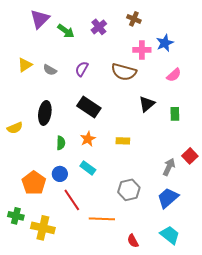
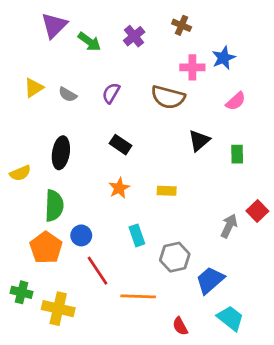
black rectangle: (89, 107) -> (121, 145), size x0.7
green semicircle: (61, 143) -> (54, 206), moved, size x1.6
cyan rectangle: (88, 168) -> (137, 235), moved, turned 35
blue trapezoid: (168, 198) -> (210, 280), moved

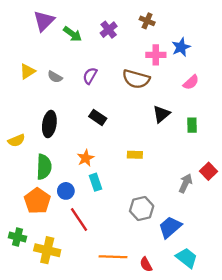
orange star: (119, 188) -> (86, 158), moved
cyan rectangle: (137, 235) -> (95, 182), moved
orange line: (138, 296) -> (113, 257), moved

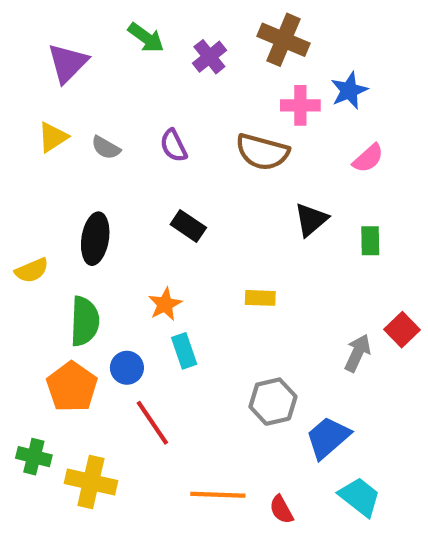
purple triangle: (44, 21) -> (68, 63), moved
brown cross: (147, 21) -> (284, 40), size x1.6
green arrow: (72, 34) -> (146, 38), moved
purple semicircle: (90, 76) -> (173, 146), turned -56

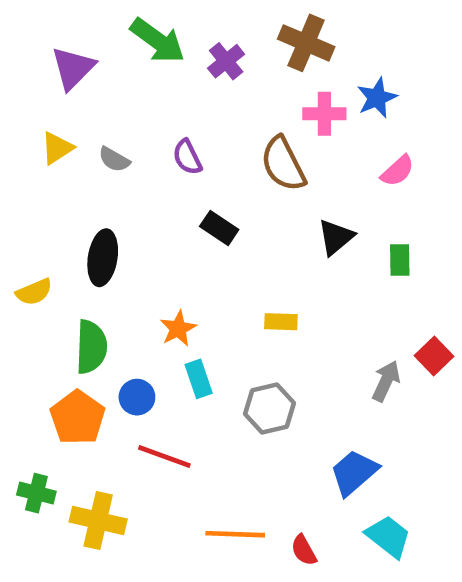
green arrow: (146, 38) -> (158, 41), size x1.4
brown semicircle: (262, 152) -> (283, 164), turned 48
black rectangle: (188, 226) -> (219, 228), moved
gray hexagon: (273, 402) -> (270, 409), moved
red line: (152, 423) -> (164, 457), turned -36

